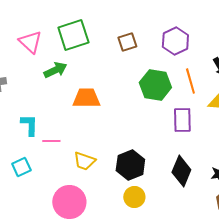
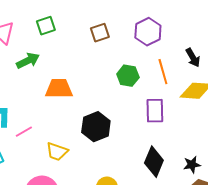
green square: (73, 35) -> (46, 26), size x0.6
green hexagon: (155, 85) -> (128, 76), size x0.7
pink line: (51, 141) -> (24, 132), turned -30
black hexagon: (130, 165) -> (96, 127), moved

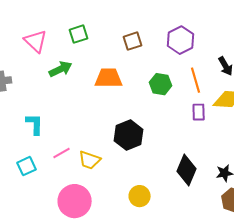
orange trapezoid: (59, 89) -> (109, 78), moved
purple rectangle: (155, 111) -> (199, 112), moved, size x0.7
pink line: (24, 132) -> (62, 153), moved

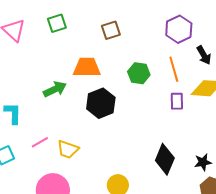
purple hexagon: (181, 40) -> (179, 29), moved
green arrow: (61, 69) -> (55, 89), moved
black hexagon: (129, 135) -> (101, 103), moved

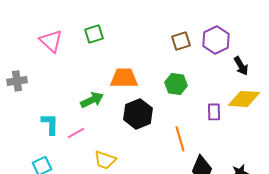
brown square: (111, 30) -> (181, 41), moved
orange line: (174, 69) -> (180, 139), moved
pink line: (40, 142) -> (76, 133), moved

